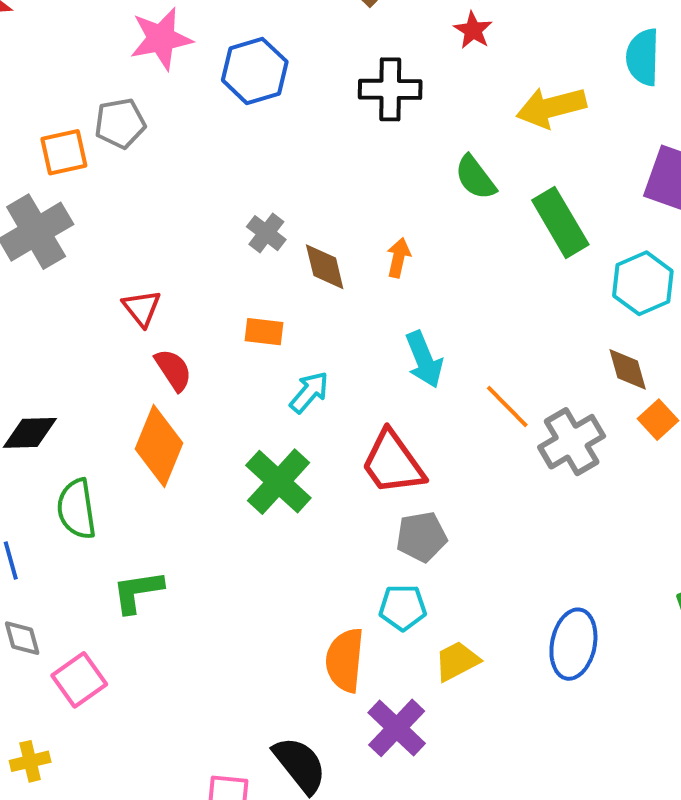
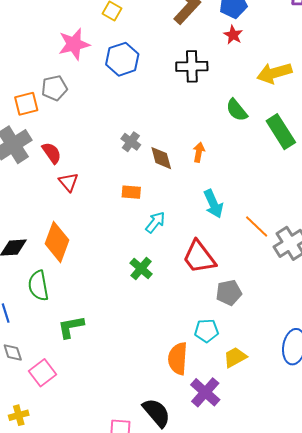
red semicircle: (173, 370) -> (52, 153), moved
orange diamond: (159, 446) -> (57, 242), moved
green cross: (278, 482) -> (141, 268), size x0.7
gray pentagon: (421, 537) -> (229, 293), moved

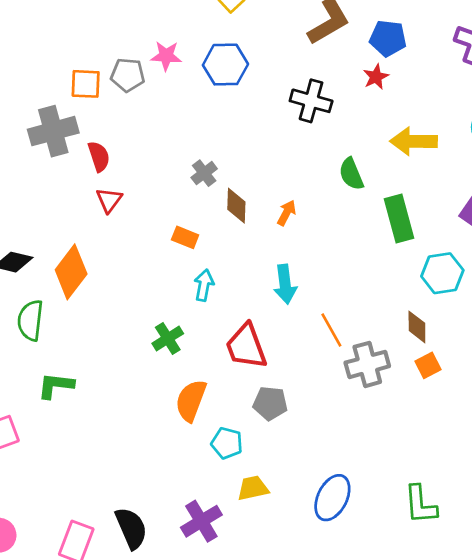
pink star: (74, 44) -> (166, 56), moved, size x0.7
cyan arrow: (155, 222) -> (204, 285), turned -45
orange semicircle: (178, 359) -> (191, 400), moved

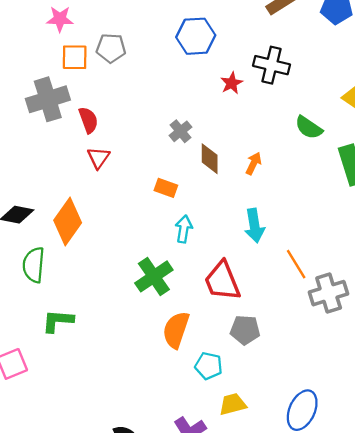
pink star: (166, 56) -> (60, 19), moved
red star: (376, 77) -> (232, 83), moved
green semicircle: (351, 174) -> (309, 128), turned -32
green cross: (168, 338) -> (154, 276), size x1.4

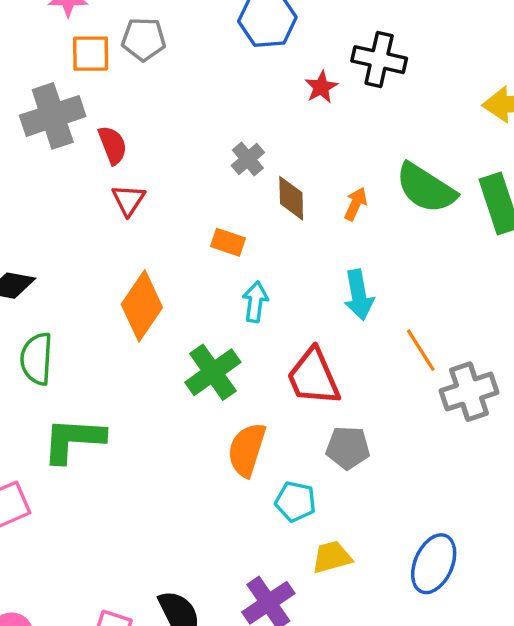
green semicircle: (309, 128) -> (426, 188), moved, size x1.5
orange diamond: (68, 221) -> (142, 306), moved
green L-shape: (58, 321) -> (73, 440), size x1.4

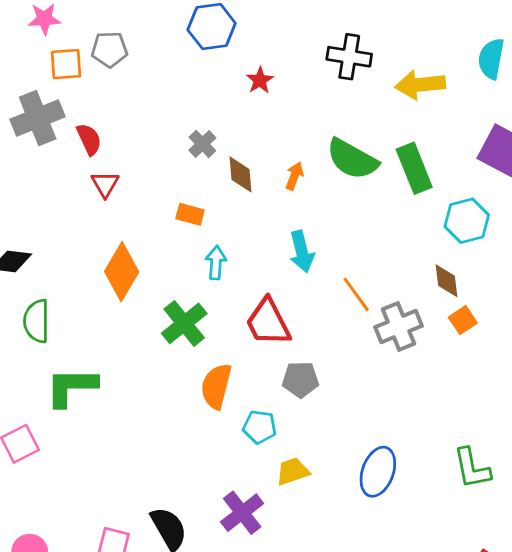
black cross: (379, 60) -> (349, 57), moved

